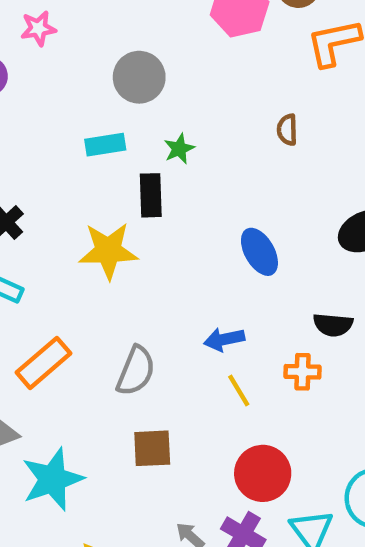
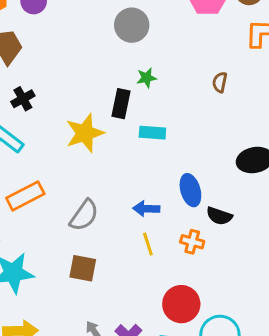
cyan rectangle: (105, 145) -> (152, 133), moved
yellow star: (108, 251) -> (85, 133), turned -30
blue ellipse: (259, 252) -> (190, 190), moved
red circle: (263, 473) -> (181, 304), moved

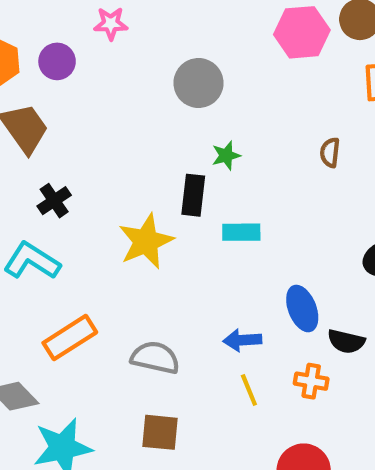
gray semicircle: (84, 215) -> (155, 358), turned -108

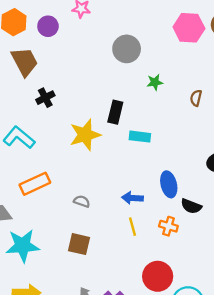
green star: (226, 155) -> (155, 82), moved
black cross: (54, 201) -> (45, 98), moved
gray semicircle: (155, 358) -> (82, 201), size x0.6

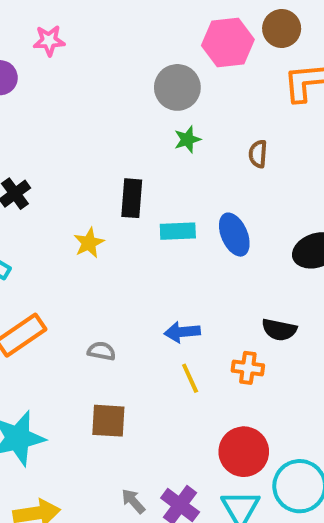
gray circle: (127, 49) -> (177, 87), moved
yellow star: (85, 135) -> (89, 243), size x0.6
blue ellipse: (169, 184) -> (234, 235), moved

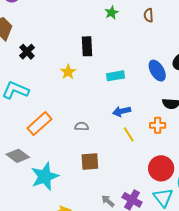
cyan rectangle: (178, 231) -> (115, 76), moved
blue ellipse: (234, 235) -> (157, 71), moved

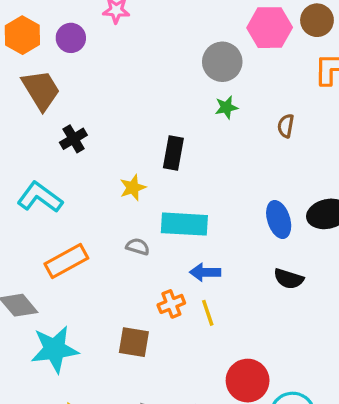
cyan rectangle: (115, 76) -> (184, 224), moved, size x1.5
orange cross: (158, 125) -> (171, 304), moved, turned -35
gray semicircle: (82, 126) -> (138, 247), moved

